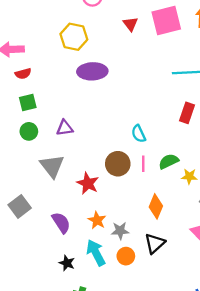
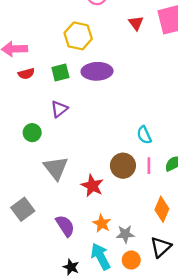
green square: (28, 103) -> (60, 72), moved
purple triangle: (65, 128) -> (59, 109), moved, turned -30

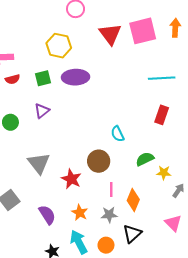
red triangle: (136, 23) -> (110, 34), size x1.6
green circle: (32, 133) -> (10, 122), moved
pink line: (149, 166) -> (111, 189), moved
gray star: (125, 234) -> (109, 215), moved

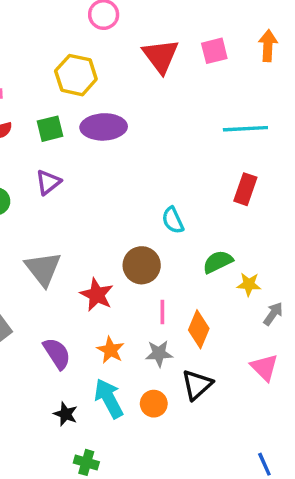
pink square: (143, 31) -> (214, 51), size x0.6

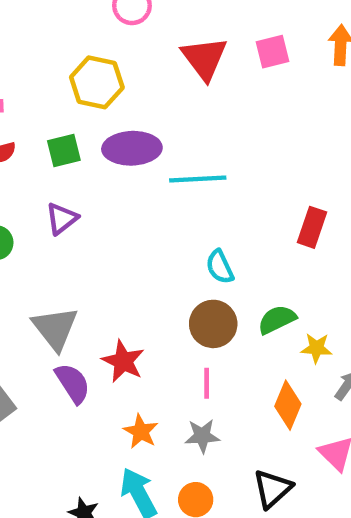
cyan line: (245, 129) -> (198, 179), moved
brown circle: (142, 265) -> (213, 324), moved
orange diamond: (199, 329) -> (288, 405), moved
purple semicircle: (57, 353) -> (73, 383), moved
black triangle: (197, 385) -> (272, 489), moved

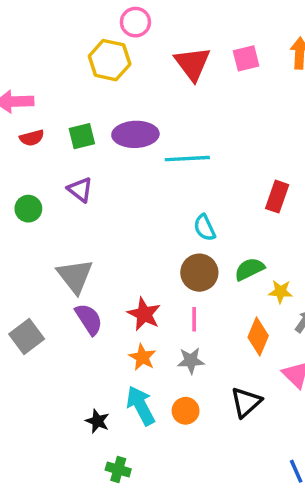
yellow hexagon: (97, 82) -> (110, 60), moved
purple triangle: (62, 219) -> (80, 190), turned -44
red star: (123, 361) -> (144, 314), moved

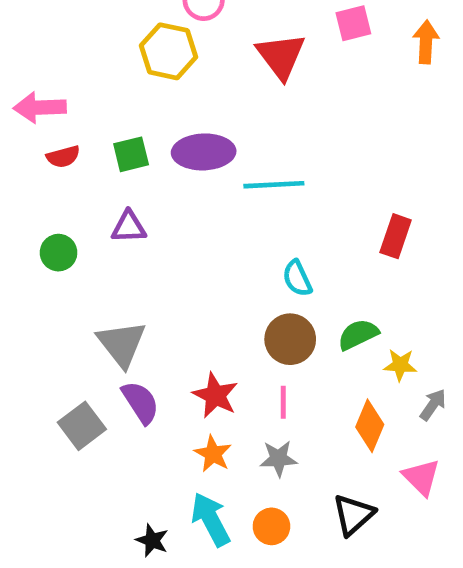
pink square: (246, 58) -> (353, 23), moved
purple triangle: (80, 190) -> (129, 227), turned -40
gray square: (27, 336) -> (82, 426), moved

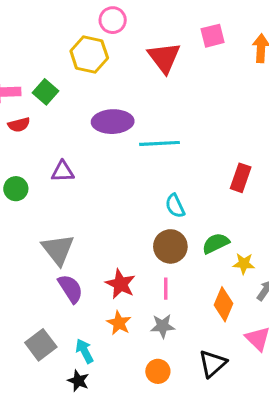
green square: (131, 154) -> (46, 92), moved, turned -35
gray square: (82, 426) -> (41, 345), moved
cyan arrow: (211, 519) -> (85, 351), moved, size x0.7

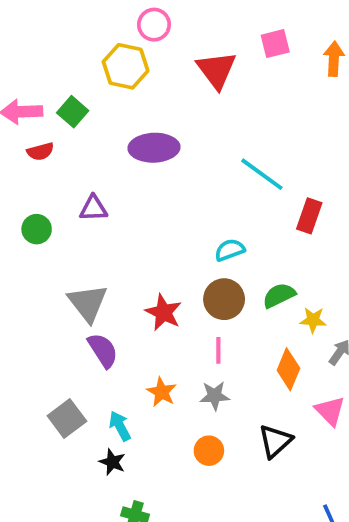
cyan line: (159, 143) -> (262, 174), moved, turned 39
cyan semicircle: (175, 206) -> (230, 250), turned 95
red star: (120, 284) -> (163, 312), moved

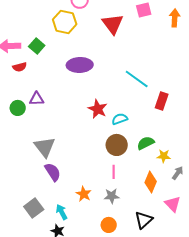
purple triangle: (93, 208) -> (37, 99), moved
red star: (163, 312) -> (98, 109), moved

